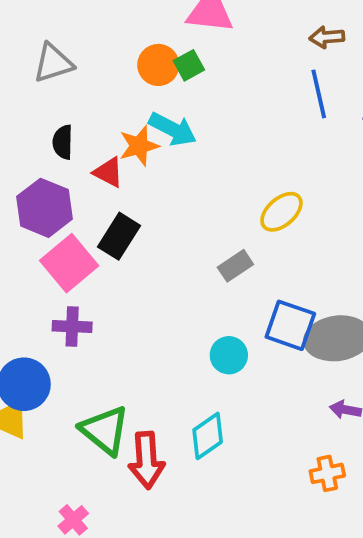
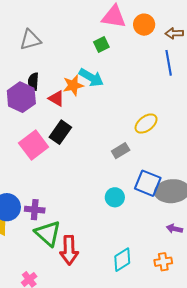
orange circle: (158, 65) -> (144, 25), moved
purple hexagon: (44, 208) -> (21, 97), moved
purple cross: (72, 327) -> (35, 210), moved
cyan diamond: (208, 436) -> (122, 260), moved

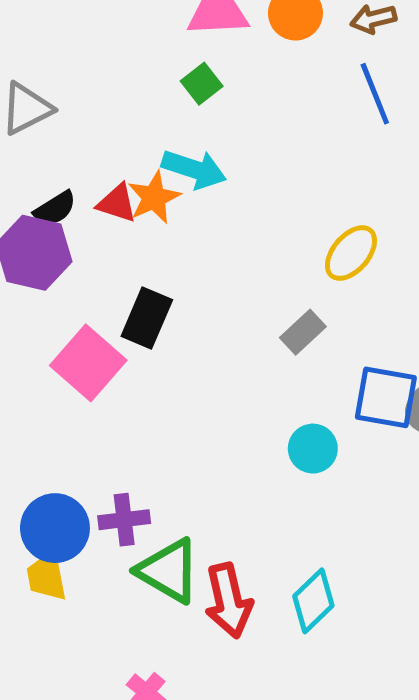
black semicircle: (33, 81) -> (55, 208), turned -114
red triangle: (56, 98) -> (117, 203), moved
cyan diamond: (122, 260) -> (313, 601), moved

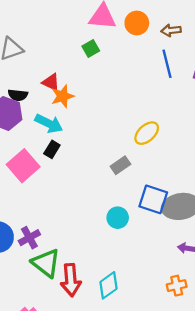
cyan arrow: (194, 169) -> (49, 123), moved
red triangle: (117, 203) -> (51, 82), moved
black semicircle: (55, 208) -> (18, 95), turned 30
black rectangle: (147, 318) -> (52, 149), size x0.7
purple cross: (124, 520) -> (29, 238), turned -30

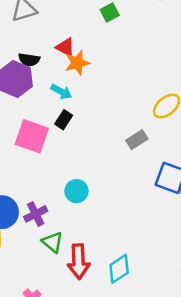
cyan arrow: (49, 123) -> (61, 92), size x0.7
pink square: (23, 166) -> (32, 136), turned -32
cyan circle: (118, 218) -> (76, 191), moved
green triangle: (46, 263) -> (52, 242), size x0.7

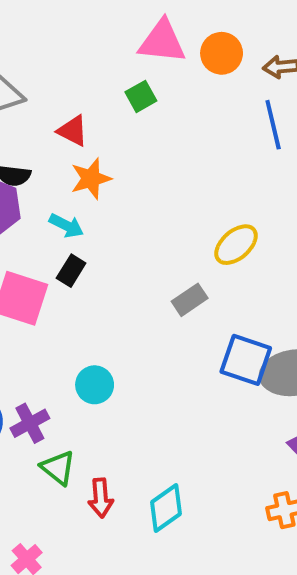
red triangle: (65, 47) -> (73, 131), moved
red arrow: (79, 261) -> (101, 498), size x0.7

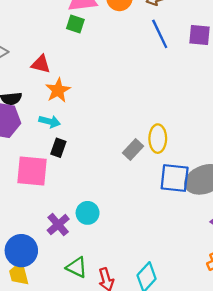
green square: (141, 96) -> (75, 24), moved, turned -30
yellow ellipse: (236, 245) -> (158, 139), moved, turned -36
purple cross: (30, 423) -> (58, 225), moved

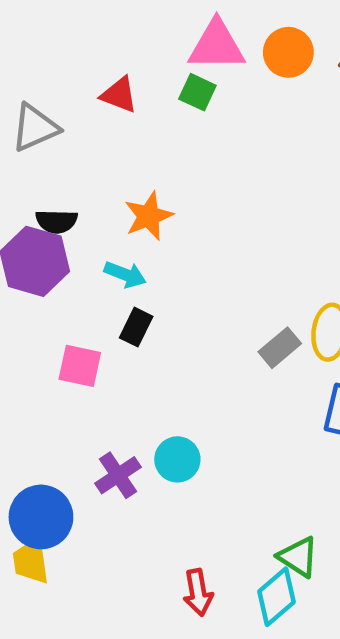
red triangle: (41, 64) -> (119, 95), moved
pink square: (32, 171) -> (80, 366), size x0.7
green triangle: (77, 267) -> (298, 557), moved

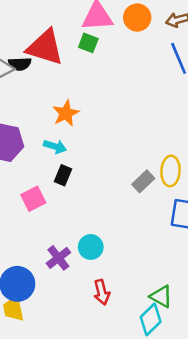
red triangle: (119, 95) -> (45, 47), size x1.8
black semicircle: (57, 221) -> (20, 64), moved
pink square: (80, 366) -> (33, 199), turned -35
red arrow: (198, 592) -> (102, 292), moved

